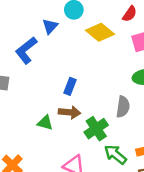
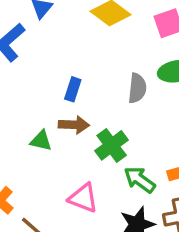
gray semicircle: (123, 107) -> (137, 88), moved

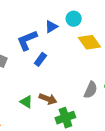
blue rectangle: (73, 89) -> (40, 59), moved

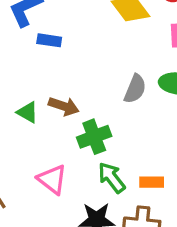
blue rectangle: (40, 59) -> (49, 40), turned 64

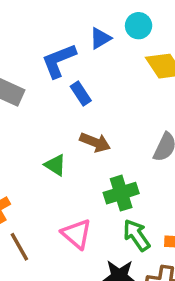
blue rectangle: (49, 40) -> (81, 94), turned 45
brown arrow: (64, 106) -> (95, 142), moved

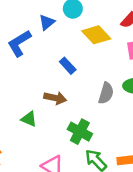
blue rectangle: (81, 94) -> (68, 66), moved
green cross: (121, 193) -> (80, 132), turned -35

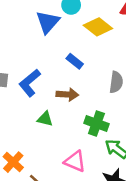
blue triangle: (47, 22) -> (48, 22), size x1.5
blue L-shape: (19, 43) -> (30, 83), moved

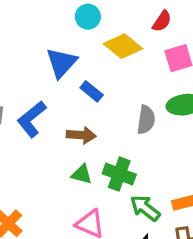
blue triangle: (48, 22) -> (61, 63), moved
green triangle: (45, 119) -> (82, 174), moved

